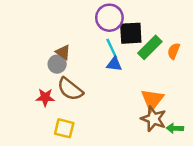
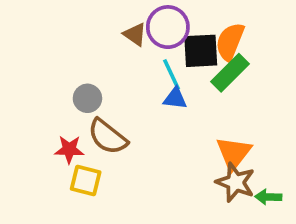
orange semicircle: (174, 51) -> (230, 42), moved, size x1.5
brown triangle: (63, 52) -> (135, 34), moved
yellow square: (64, 128) -> (86, 181), moved

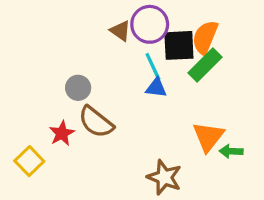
red star: (69, 149) -> (62, 133), turned -30
yellow square: (86, 181) -> (29, 161), moved, turned 32
brown star: (235, 182) -> (164, 177), moved
green arrow: (268, 197) -> (231, 151), moved

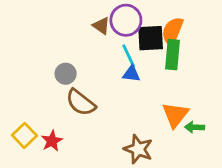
green rectangle: (205, 65) -> (173, 55), turned -40
red star: (62, 133) -> (52, 141), moved

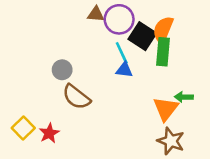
brown triangle: (101, 26) -> (96, 14), moved, turned -30
black square: (151, 38) -> (142, 36), turned 36
green arrow: (194, 127) -> (184, 97), moved
brown star: (138, 149) -> (171, 141), moved

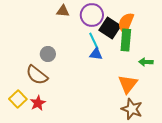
brown triangle: (96, 14) -> (63, 11), moved
brown semicircle: (76, 97) -> (37, 75), moved
green arrow: (184, 97) -> (146, 62), moved

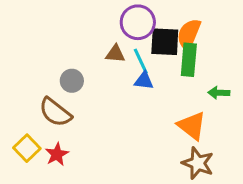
brown triangle: (63, 11) -> (115, 54), moved
black square: (110, 28) -> (165, 42), turned -30
orange triangle: (128, 84) -> (192, 126), turned -30

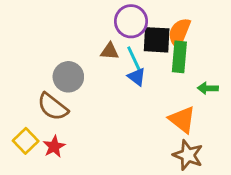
gray circle: (72, 81) -> (68, 77), size x1.4
blue triangle: (144, 81) -> (137, 77), turned 30

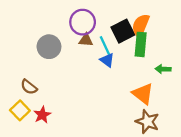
purple circle: (131, 21) -> (83, 22), moved
black square: (157, 40) -> (123, 31), turned -30
gray circle: (68, 77) -> (49, 47), moved
brown semicircle: (53, 107) -> (29, 87), moved, size x0.7

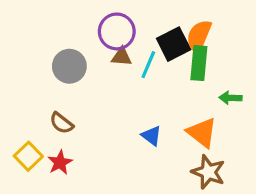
cyan line: (105, 46) -> (148, 65), turned 48
blue triangle: (107, 60) -> (151, 136), moved
brown semicircle: (29, 87) -> (61, 123), moved

